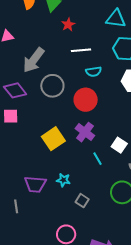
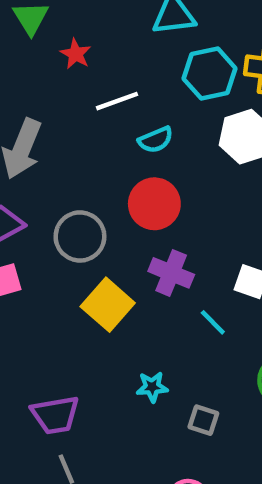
gray circle: (52, 86) -> (80, 236), moved
purple trapezoid: (35, 184) -> (55, 415), moved

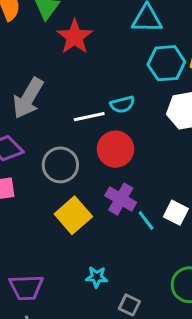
red star: (76, 54) -> (75, 37), size x1.6
white line: (117, 101) -> (89, 117), moved
cyan line: (213, 322) -> (146, 220), moved

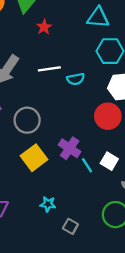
red star: (75, 37) -> (44, 27), size x0.6
white line: (89, 117) -> (49, 69), moved
red circle: (116, 149) -> (108, 116), moved

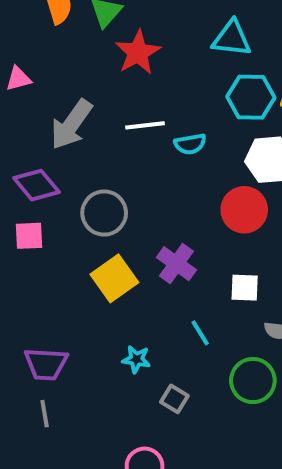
red star: (44, 27) -> (138, 52), size x1.6
white square: (109, 161) -> (245, 288), turned -30
cyan line: (87, 165) -> (200, 333), moved

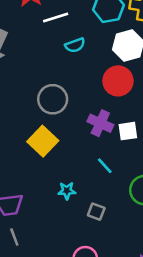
white line: (145, 125) -> (56, 17), moved
gray circle: (104, 213) -> (53, 99), moved
purple cross: (176, 264) -> (100, 123), moved

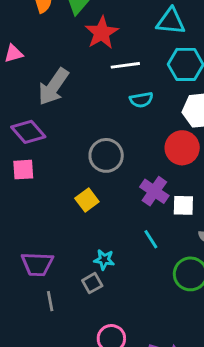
yellow square: (43, 141) -> (87, 200), size x0.7
gray square: (96, 212) -> (92, 283), moved, turned 30
gray line: (14, 237) -> (50, 301), moved

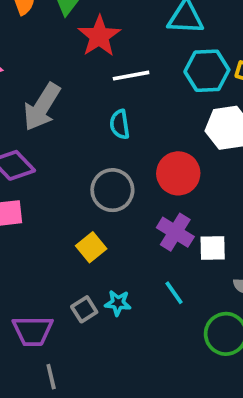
cyan semicircle: (141, 100) -> (120, 124), moved, turned 95
red circle: (182, 148) -> (178, 173), moved
cyan star: (104, 260) -> (118, 303), moved
gray square: (92, 283) -> (84, 309), moved

